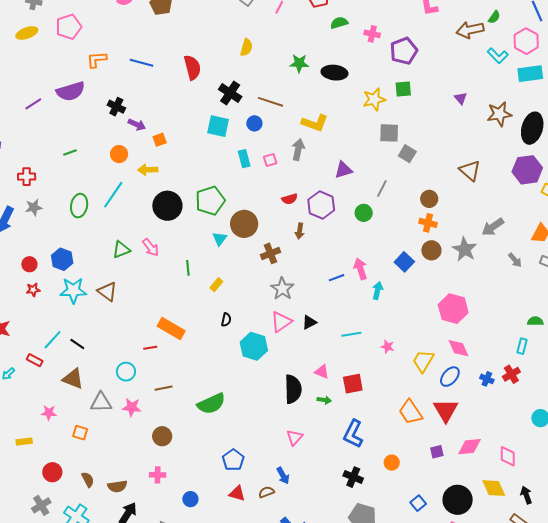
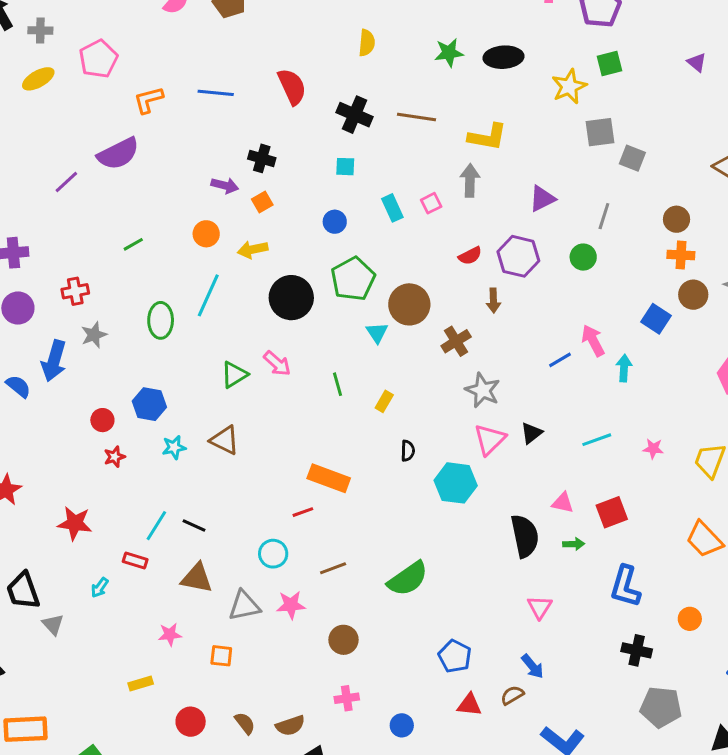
black cross: (116, 107) -> (262, 158), moved
blue circle: (254, 123) -> (335, 222), moved
cyan square: (218, 126) -> (345, 167), size x0.6
cyan star: (73, 290) -> (174, 447), size x0.6

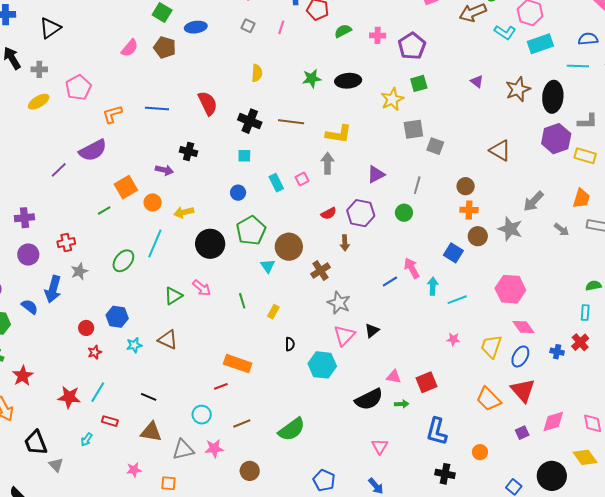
orange square: (262, 202) -> (126, 187), moved, size x1.6
green ellipse: (161, 320) -> (123, 261), turned 40
cyan line: (597, 440) -> (457, 300), moved
cyan line: (156, 526) -> (98, 392), moved
black semicircle: (525, 536) -> (369, 399), turned 76

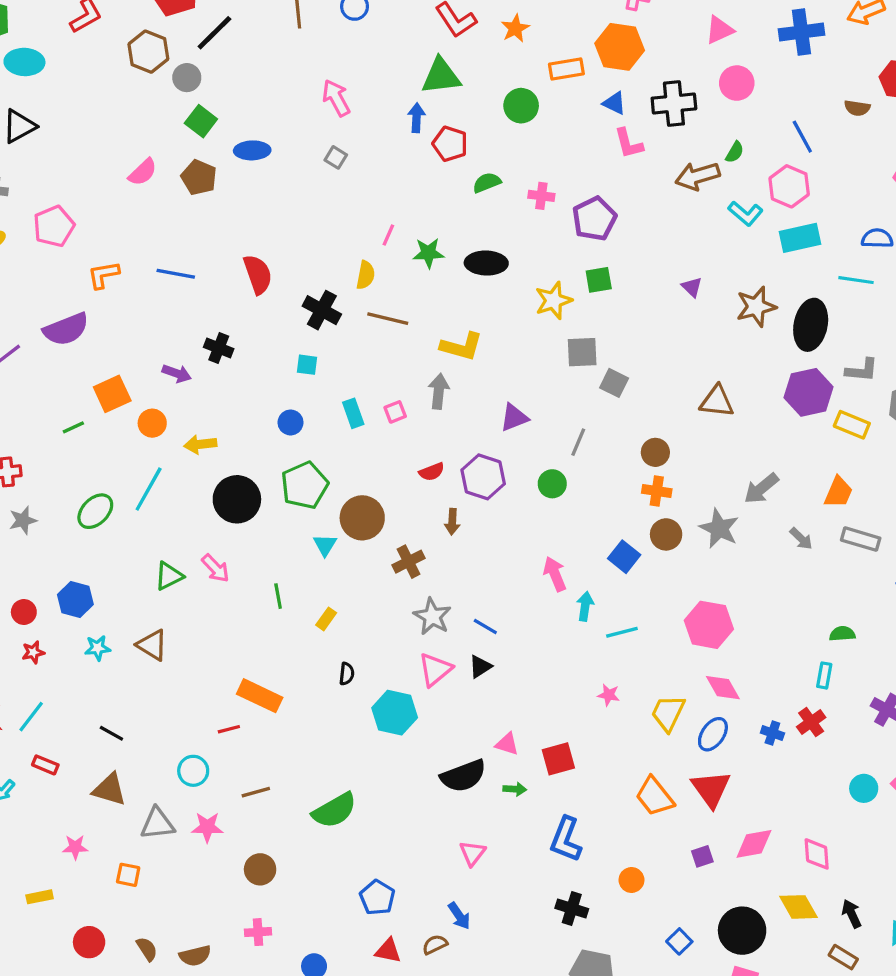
pink line: (281, 27) -> (388, 235), moved
yellow semicircle: (257, 73) -> (366, 275), moved
brown triangle: (500, 150) -> (717, 401), turned -30
blue line: (390, 281) -> (485, 626), moved, turned 56

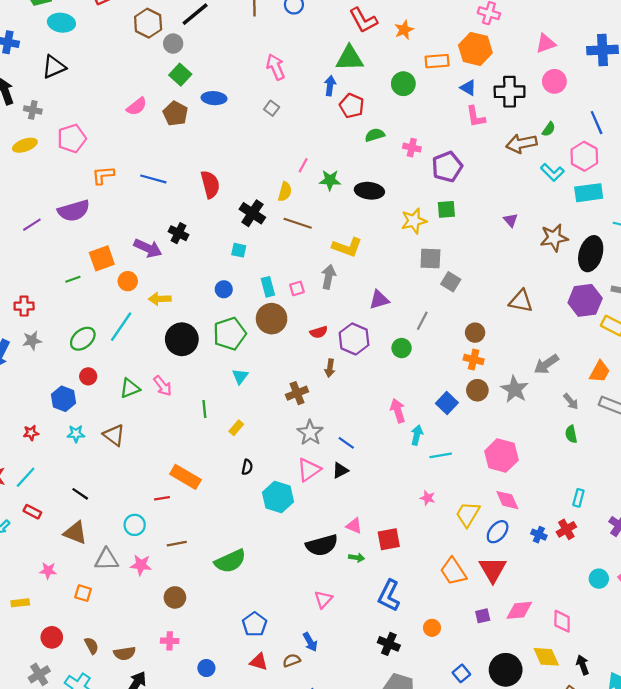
purple arrow: (177, 373) -> (148, 248), size x1.4
brown circle: (362, 518) -> (272, 319), moved
red circle: (24, 612) -> (88, 376), moved
green semicircle: (842, 634) -> (571, 434), moved, turned -102

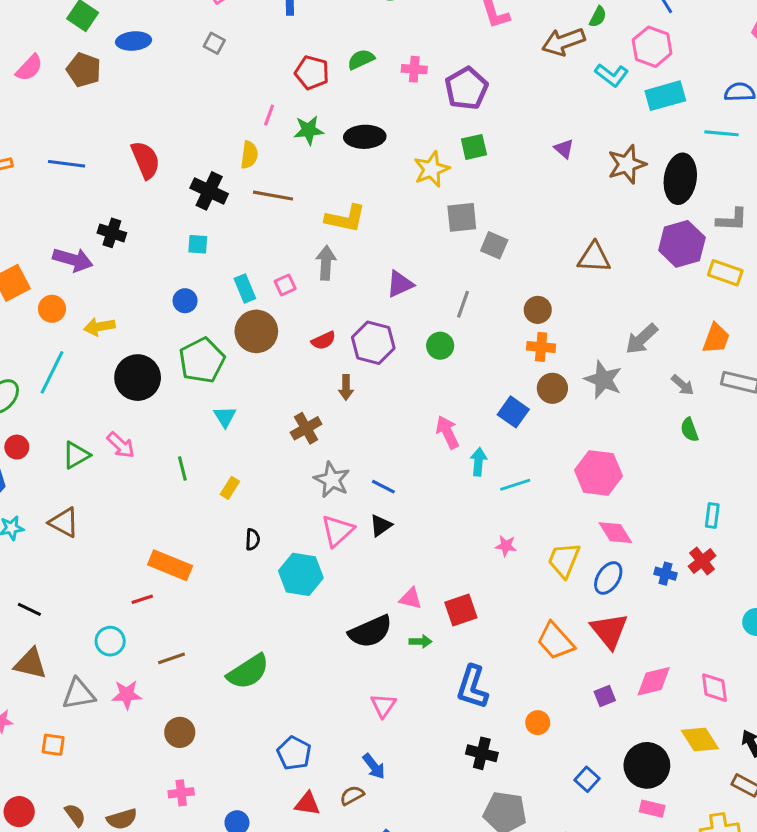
red pentagon: (352, 106) -> (312, 73), moved

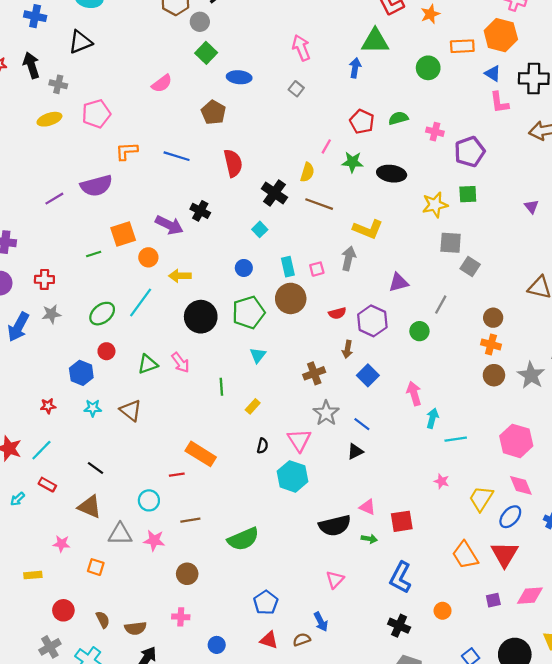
brown pentagon: (84, 70) -> (213, 112), moved
cyan square: (198, 244) -> (260, 229), turned 32
blue square: (513, 412) -> (368, 375), moved
pink triangle: (337, 531) -> (299, 440), moved, turned -30

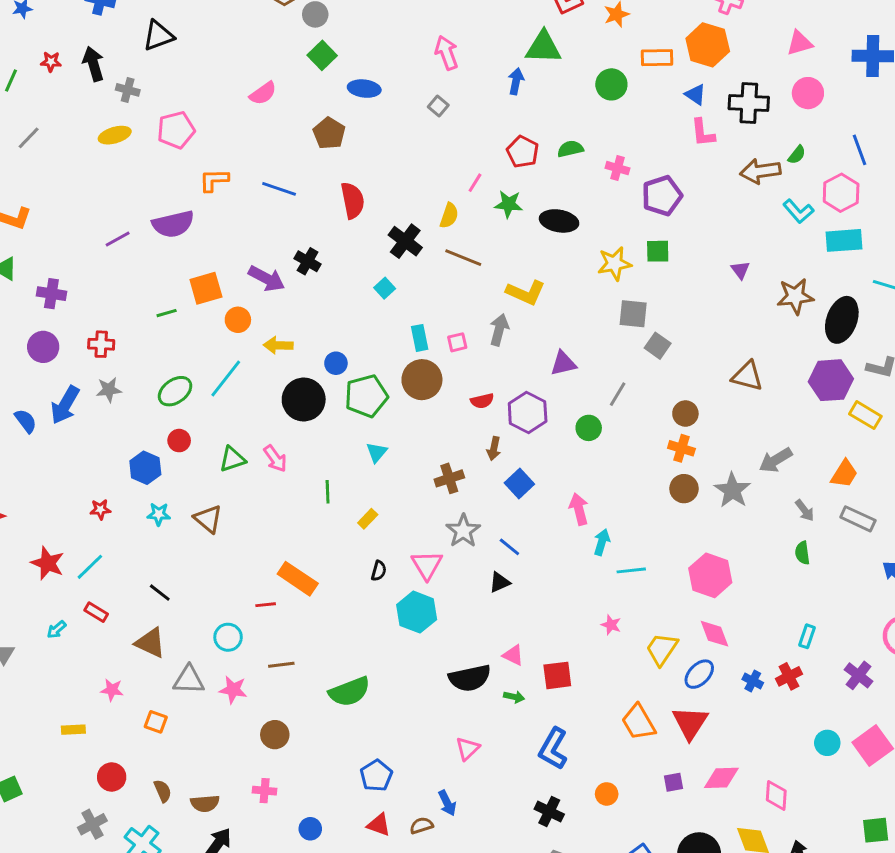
blue circle: (244, 268) -> (336, 363), moved

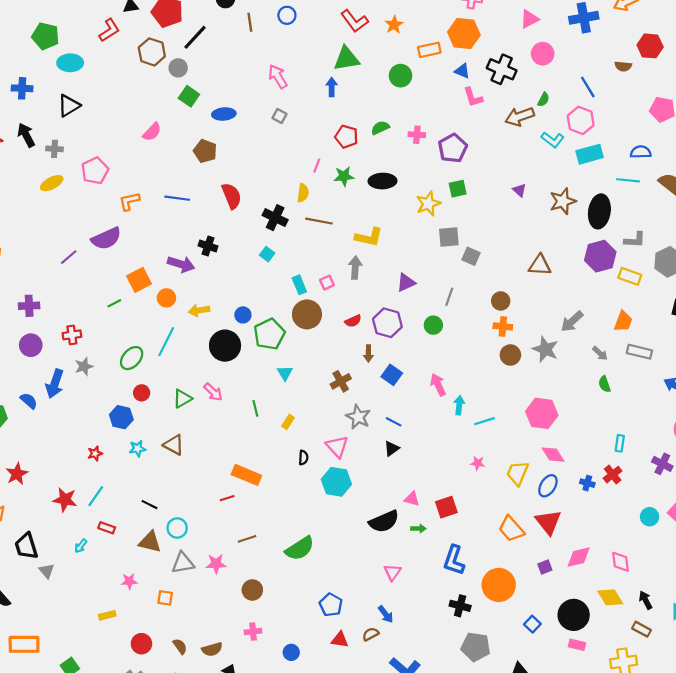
black cross: (749, 103) -> (502, 69), turned 32
cyan circle: (228, 637) -> (177, 528), moved
orange circle: (607, 794) -> (499, 585), size x2.0

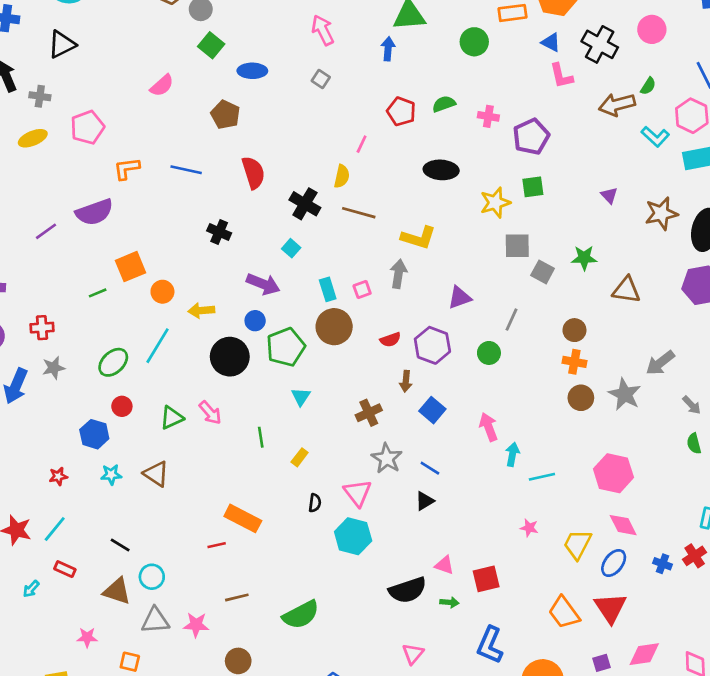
green star: (344, 176) -> (584, 258), moved
purple arrow: (181, 264) -> (263, 284), moved

